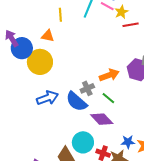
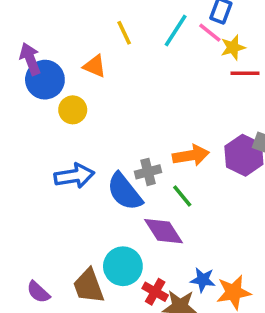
yellow line: (60, 15) -> (124, 33), turned -32
yellow circle: (40, 62) -> (73, 110), size x0.6

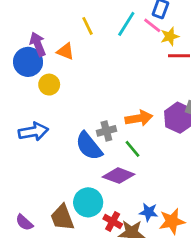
purple arrow: (30, 59) -> (38, 44), moved
blue arrow: (74, 176) -> (33, 132), moved
purple diamond: (164, 231) -> (119, 176), turned -36

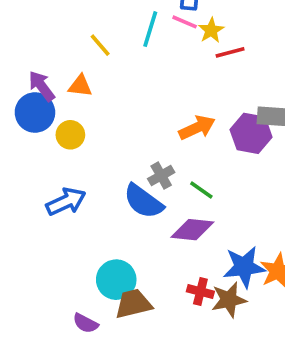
orange arrow: (139, 118) -> (197, 128), moved
cyan circle: (88, 202) -> (116, 280), moved
blue star: (149, 212) -> (244, 267), size x1.6
brown trapezoid: (62, 218) -> (133, 304), turned 112

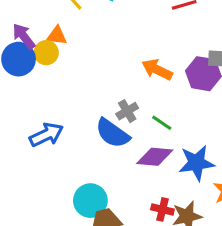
orange arrow: (197, 128) -> (157, 70), turned -128
yellow circle: (70, 135) -> (46, 53), moved
blue star: (244, 267) -> (196, 163), moved

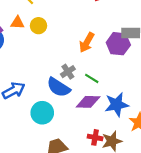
yellow circle: (46, 53) -> (38, 26), moved
orange arrow: (157, 70) -> (87, 43), turned -84
cyan circle: (90, 201) -> (42, 113), moved

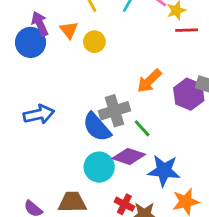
orange triangle: (17, 23) -> (69, 30), turned 32
gray cross: (68, 72) -> (114, 111), size x1.5
cyan circle: (42, 113) -> (99, 167), moved

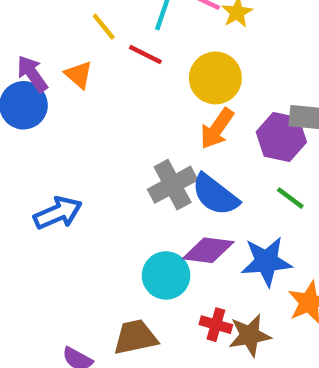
red line: (187, 30) -> (145, 54), moved, turned 40
yellow circle: (94, 42) -> (215, 78), moved, size x1.5
blue semicircle: (97, 127) -> (215, 195), moved
green line: (142, 128) -> (290, 198), moved

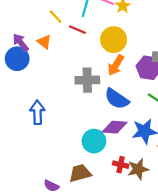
gray cross: (173, 185) -> (87, 80), moved, turned 30
blue arrow: (58, 213) -> (37, 112), turned -65

